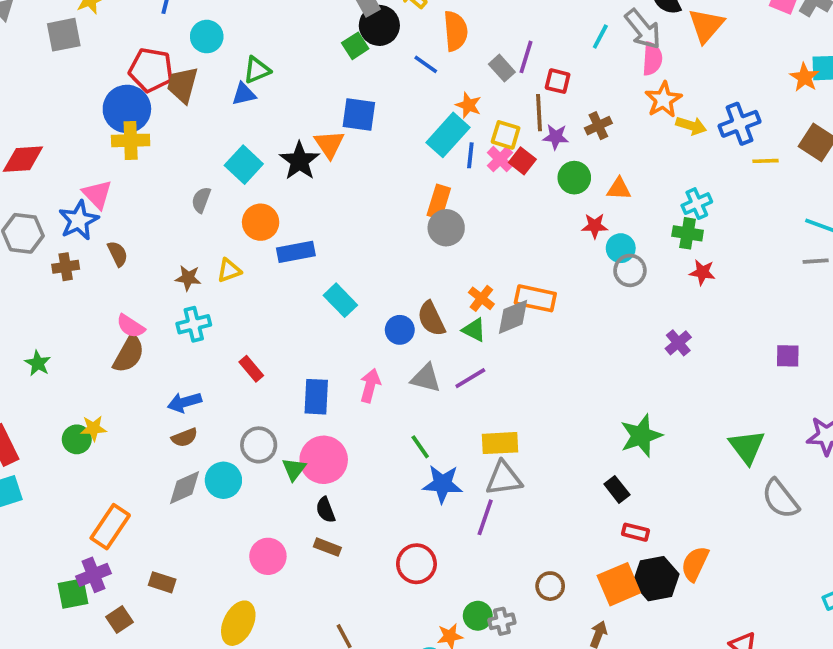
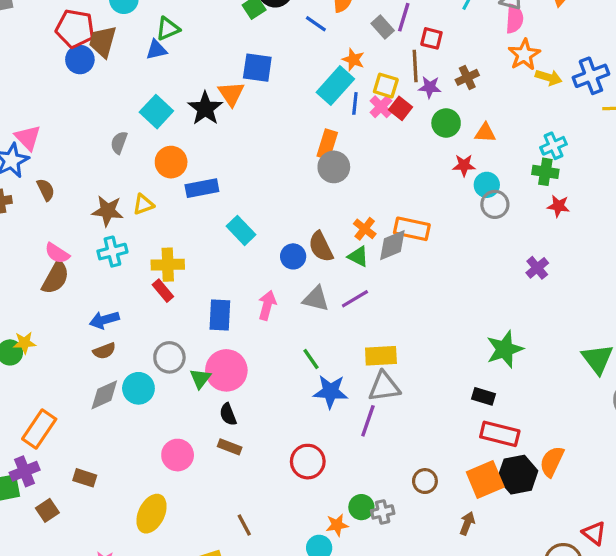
blue circle: (127, 109) -> (80, 60), moved, size x0.7
yellow cross: (131, 140) -> (168, 265), moved
brown star: (188, 278) -> (108, 211), size x1.4
black rectangle: (617, 489) -> (484, 396), turned -35
red rectangle: (636, 532) -> (500, 434), size x1.6

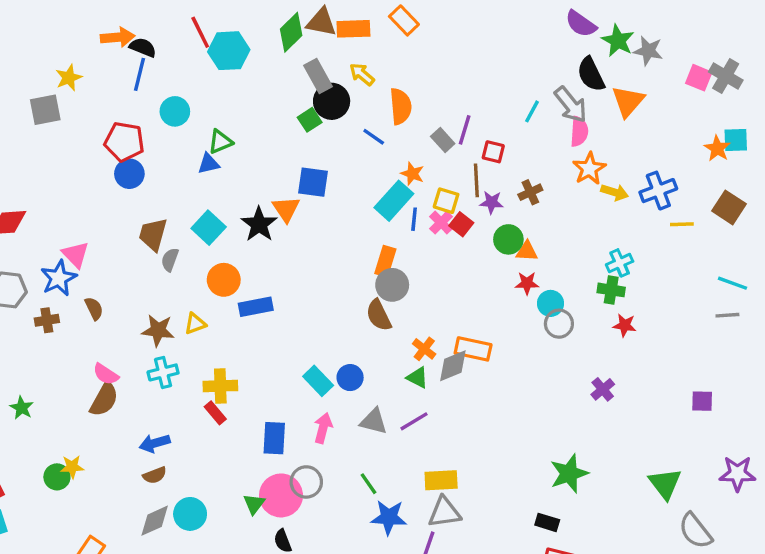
brown trapezoid: (103, 42) -> (153, 234), moved
orange triangle: (485, 133) -> (527, 251), moved
cyan rectangle: (241, 230) -> (318, 381), moved
brown semicircle: (321, 247) -> (379, 315), moved
gray circle: (169, 357) -> (306, 482), moved

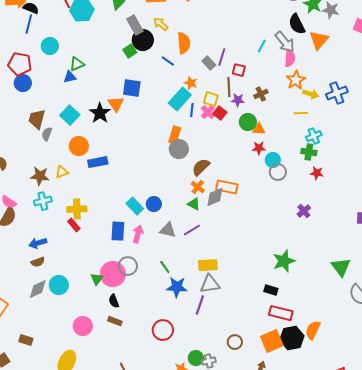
yellow line: (682, 224) -> (301, 113), moved
brown semicircle: (379, 315) -> (201, 167), moved, turned 72
blue rectangle: (274, 438) -> (118, 231), moved

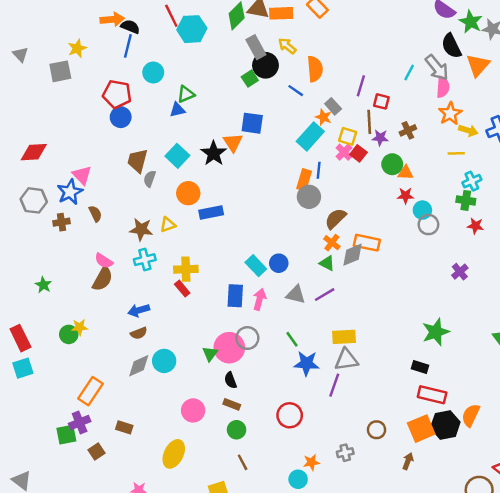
gray rectangle: (209, 63) -> (333, 106), moved
blue line: (192, 110) -> (319, 170), moved
green circle: (196, 358) -> (237, 430), moved

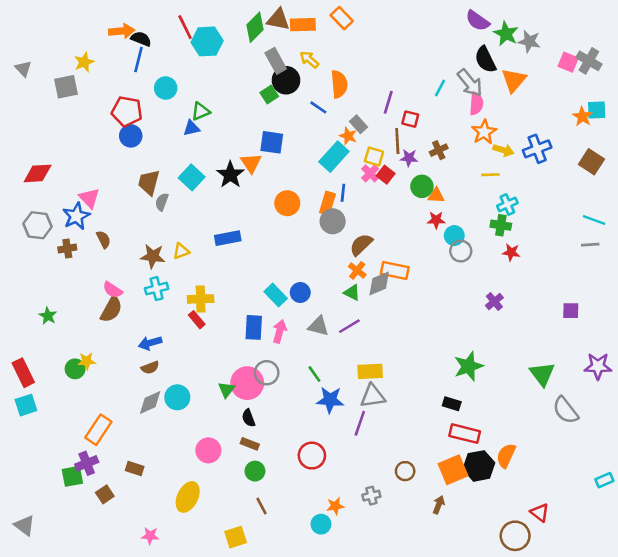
orange circle: (188, 193) -> (287, 203), moved

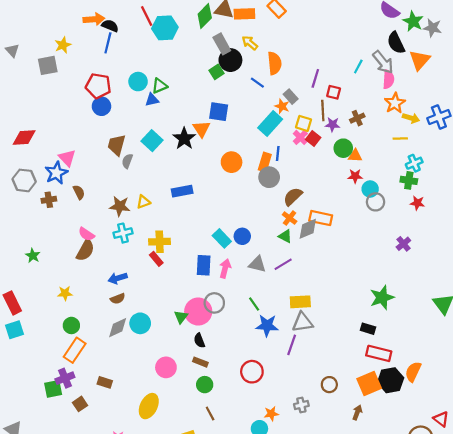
cyan circle: (166, 88) -> (138, 82), moved
green circle: (75, 369) -> (71, 325), moved

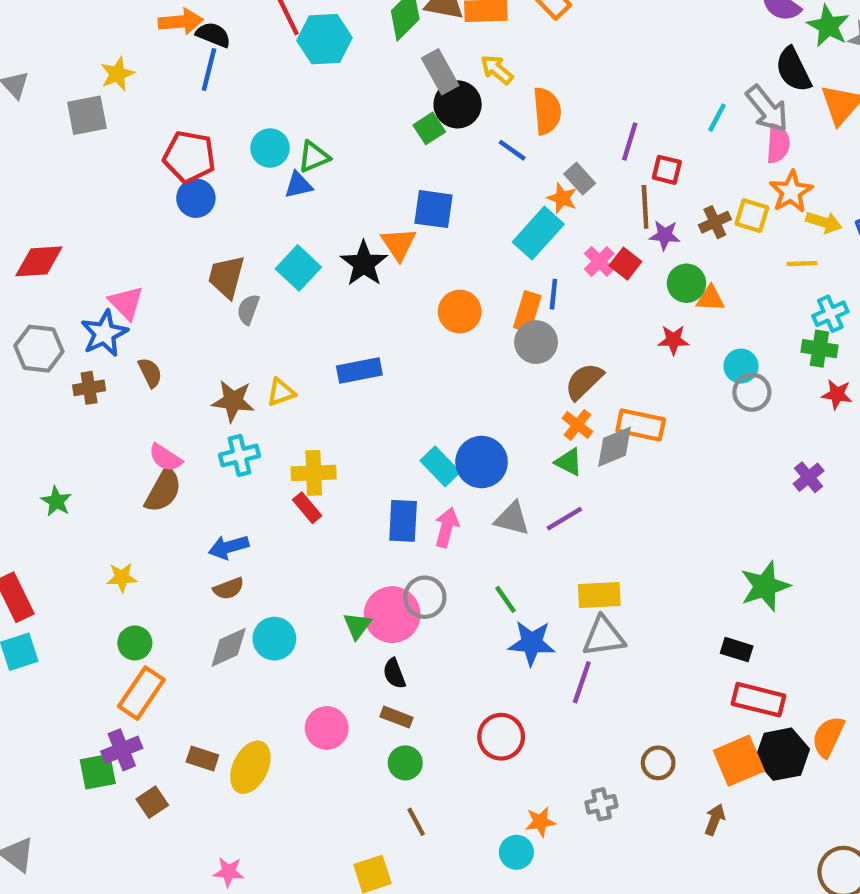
yellow square: (304, 123) -> (752, 216), moved
red star: (355, 176) -> (673, 340), moved
blue circle: (242, 236) -> (482, 462), size x1.5
yellow ellipse: (149, 406) -> (250, 767), moved

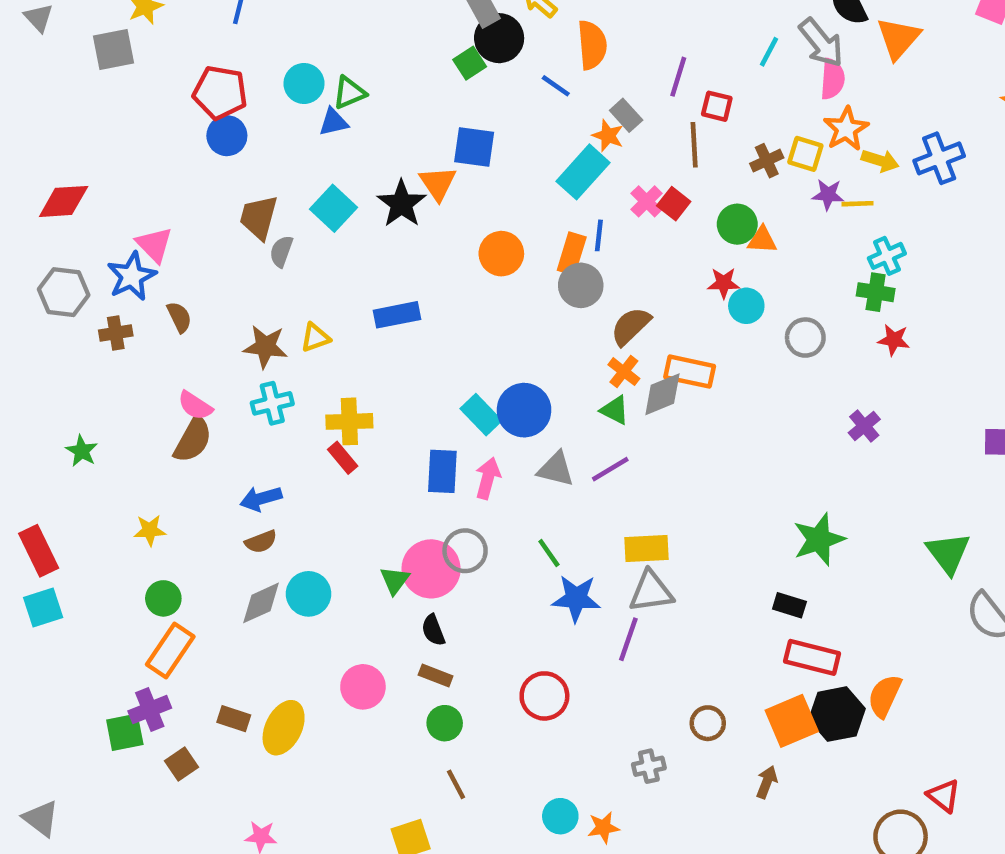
purple star: (665, 235) -> (828, 195), moved
cyan circle: (741, 366) -> (746, 306), moved
orange star: (540, 822) -> (603, 827), moved

